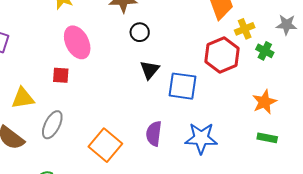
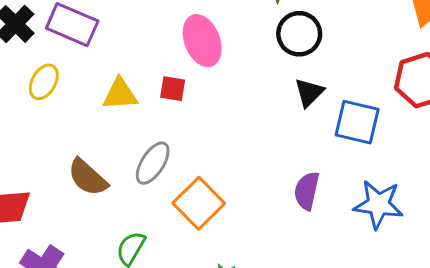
black circle: (140, 32) -> (299, 34), size x1.5
yellow triangle: (23, 98) -> (120, 94), moved
orange square: (105, 145) -> (199, 203), moved

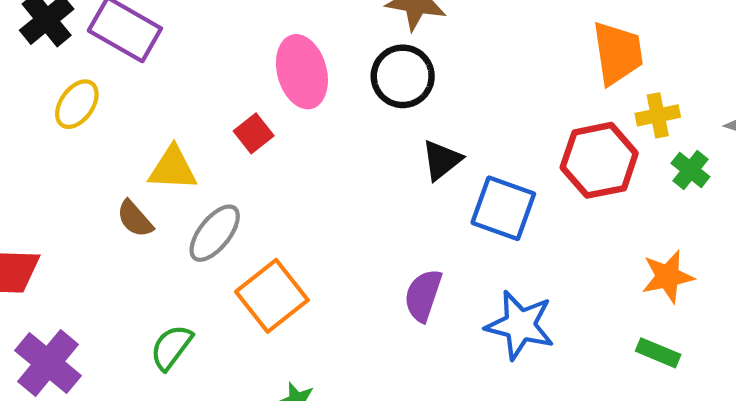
black circle: (299, 34) -> (403, 76), moved
red square: (173, 89) -> (254, 133), turned 36
yellow triangle: (120, 94) -> (173, 168), moved
brown semicircle: (88, 177) -> (135, 219), moved, size x0.7

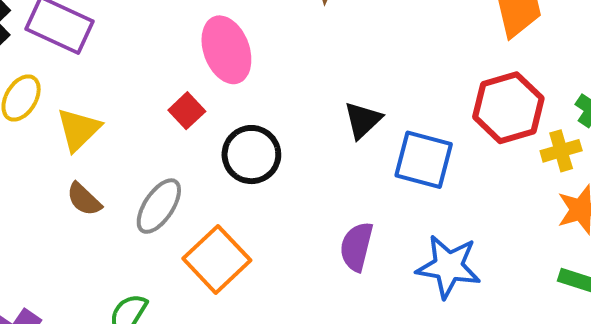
black circle: (403, 76) -> (251, 155), moved
yellow cross: (658, 115) -> (561, 151), moved
yellow triangle: (173, 168) -> (79, 129), moved, turned -42

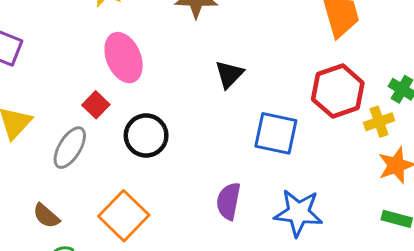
black triangle: (363, 120) -> (229, 74), moved
brown semicircle: (84, 199) -> (46, 216), moved
gray ellipse: (159, 206) -> (70, 148), moved

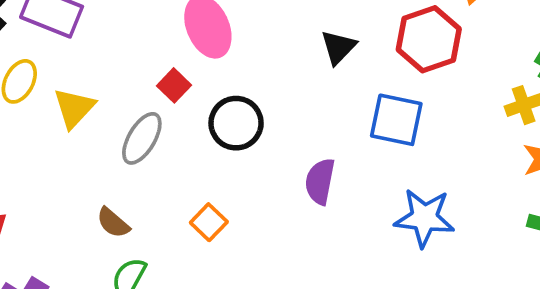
red hexagon: (338, 91) -> (429, 39), moved
purple semicircle: (228, 201) -> (320, 181), moved
orange square: (124, 216) -> (209, 222), size x0.6

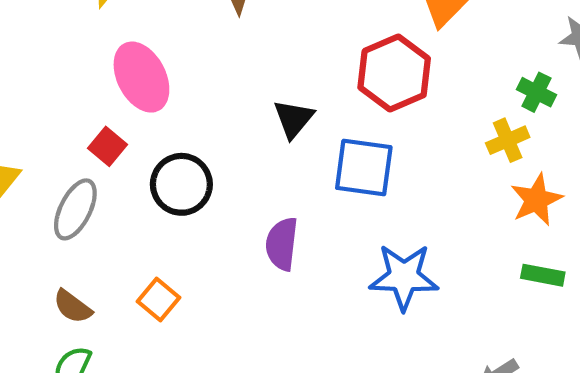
black triangle: (338, 47) -> (294, 119), moved
brown semicircle: (113, 223) -> (73, 307), moved

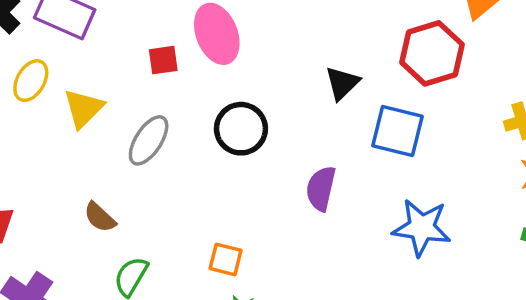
red square: (108, 146) -> (163, 60), moved, turned 36
orange square: (159, 299) -> (226, 259), moved, turned -32
brown semicircle: (73, 307) -> (100, 217), moved

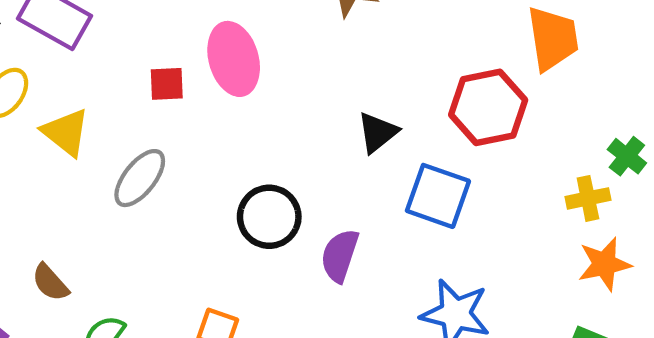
yellow triangle: (83, 108) -> (66, 132), turned -42
black circle: (241, 129) -> (269, 217), moved
brown semicircle: (100, 217) -> (50, 283), moved

